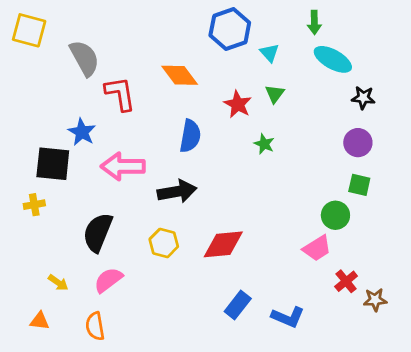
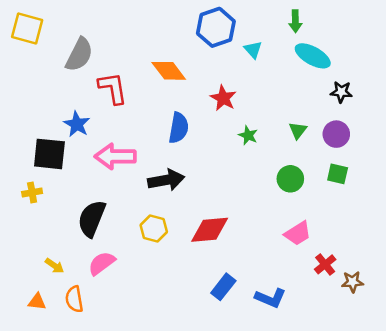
gray semicircle: (85, 58) -> (79, 55), turned 56
green triangle: (275, 94) -> (298, 130), moved
green circle: (335, 215) -> (290, 179), moved
orange semicircle: (95, 326) -> (74, 299), moved

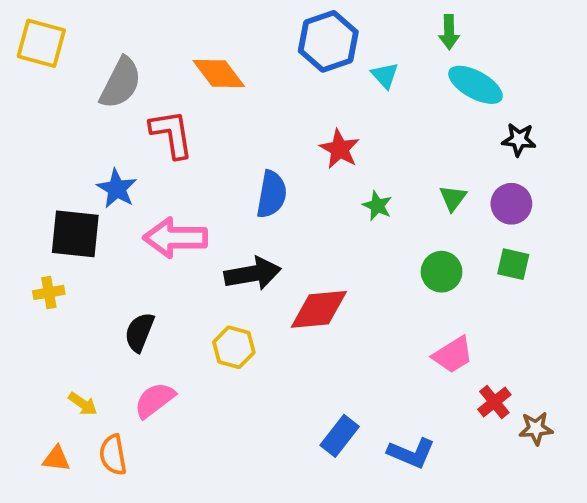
orange diamond: (169, 71) -> (219, 73), moved
black semicircle: (92, 219) -> (139, 332), size x0.7
red diamond: (210, 230) -> (319, 309), moved

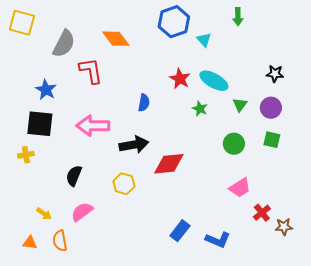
cyan ellipse: (475, 85) -> (214, 81), moved
blue star: (117, 189) -> (46, 90), moved
blue semicircle: (272, 194) -> (144, 103), size x0.7

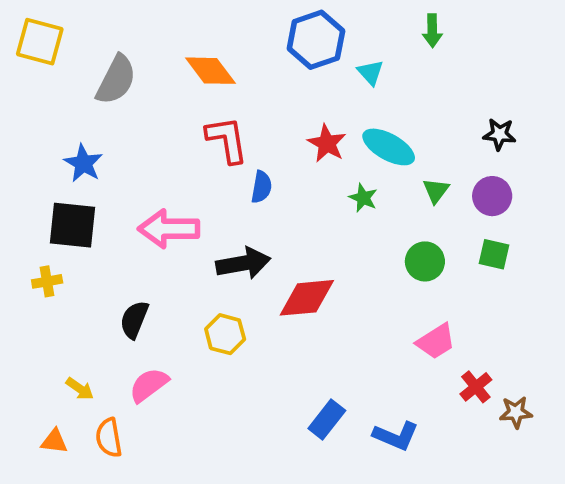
red L-shape: (91, 71) -> (227, 140), moved

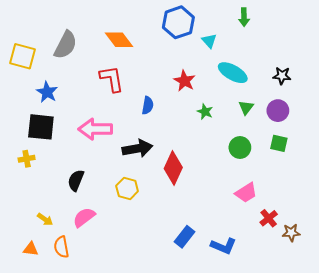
yellow square: (40, 42) -> (22, 56), moved
red L-shape: (227, 140) -> (112, 79), moved
cyan ellipse: (389, 147) -> (233, 73), moved
red diamond: (307, 298) -> (173, 168), turned -60

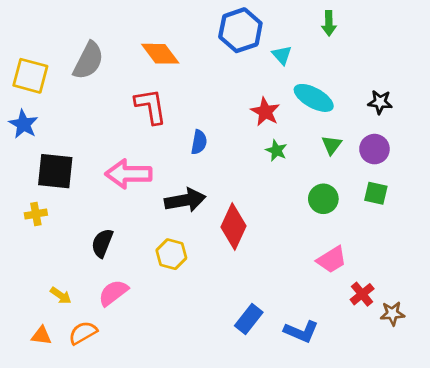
red star: (185, 81) -> (265, 112), moved
blue star: (47, 92) -> (23, 124), moved
orange semicircle: (61, 247) -> (83, 333), turned 70

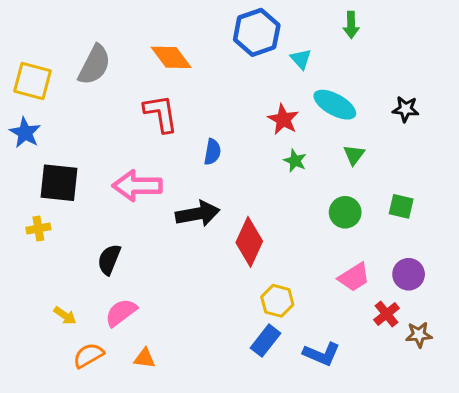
purple circle: (374, 149) -> (409, 274), moved
yellow hexagon: (171, 254) -> (277, 301), moved
orange triangle: (41, 336) -> (145, 358), moved

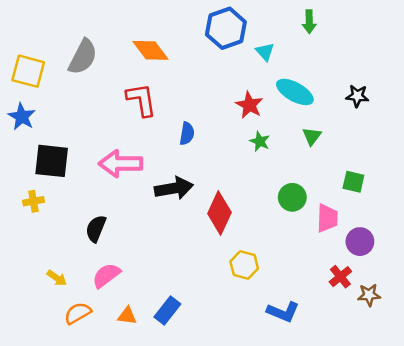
green circle: (345, 212) -> (292, 197), moved
pink trapezoid: (354, 277) -> (327, 218), moved, turned -56
blue rectangle: (265, 341) -> (167, 311), moved

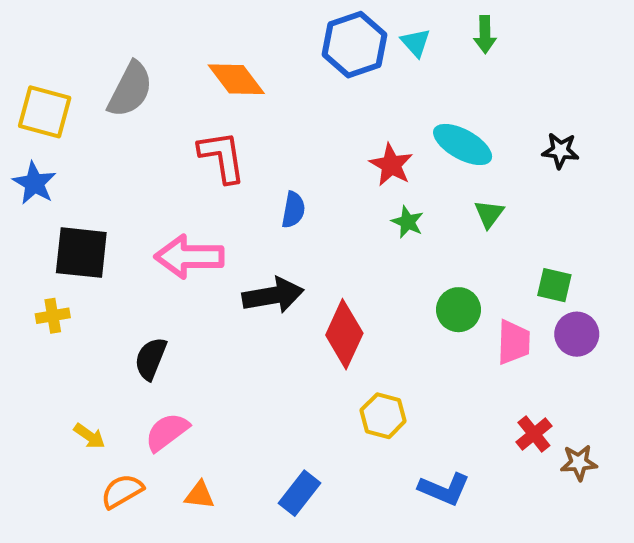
cyan triangle: (265, 52) -> (416, 43), moved
purple circle: (360, 242) -> (577, 334), moved
blue rectangle: (167, 311) -> (299, 493), moved

